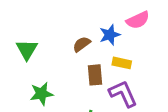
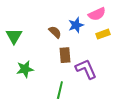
brown semicircle: (82, 44) -> (55, 32), turned 80
yellow rectangle: (122, 63) -> (103, 34), moved, turned -32

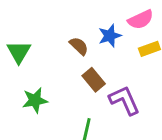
brown rectangle: (65, 55) -> (94, 80), turned -35

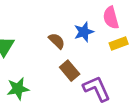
pink semicircle: (141, 20) -> (111, 18), turned 100

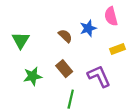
yellow rectangle: (119, 43) -> (118, 49), moved
brown rectangle: (70, 71) -> (64, 69), moved

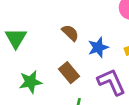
blue star: (88, 28) -> (98, 47), moved

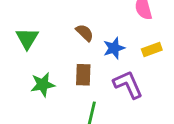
brown rectangle: (69, 73) -> (83, 75), turned 42

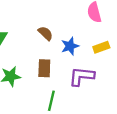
purple L-shape: (128, 85) -> (82, 76), turned -60

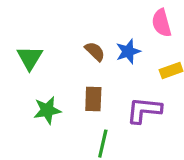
blue star: (70, 46) -> (128, 51), moved

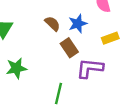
brown rectangle: (93, 99) -> (69, 48), moved, turned -36

